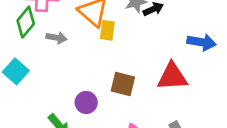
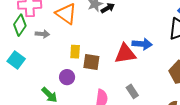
yellow rectangle: (107, 30) -> (75, 52), moved
blue arrow: (202, 42) -> (142, 44), moved

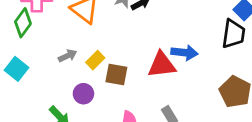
gray arrow: (42, 34) -> (68, 56), moved, turned -32
yellow rectangle: (75, 52) -> (95, 60), turned 40

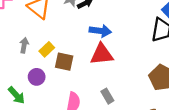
blue arrow: (184, 53) -> (100, 31), moved
gray arrow: (68, 56) -> (24, 45), turned -56

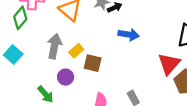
gray arrow: (24, 45) -> (54, 46), size x1.6
red triangle: (102, 54) -> (169, 64), moved, turned -45

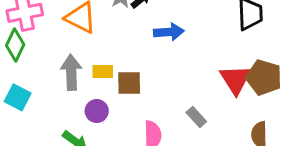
yellow rectangle: (76, 51) -> (103, 71), turned 56
red triangle: (169, 64) -> (236, 80), moved

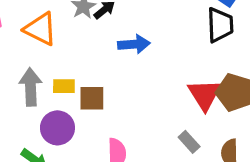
purple circle: (97, 111) -> (57, 128), size x1.4
gray rectangle: (196, 117) -> (189, 142), moved

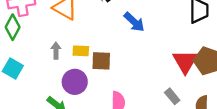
blue arrow: (134, 44) -> (134, 22), turned 45
gray arrow: (31, 87) -> (56, 51), size x0.6

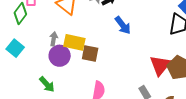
yellow rectangle: (81, 51) -> (74, 42), size x1.5
purple circle: (75, 82) -> (60, 56), moved

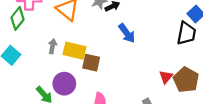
purple circle: (60, 56) -> (64, 84), moved
red triangle: (160, 65) -> (166, 77), size x0.6

